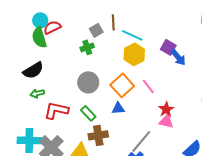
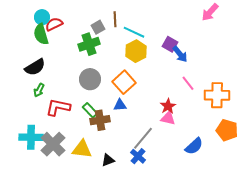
green cross: (87, 47) -> (89, 44), size x1.5
pink line: (148, 86) -> (188, 83), moved
green arrow: (37, 93) -> (39, 90), turned -48
brown cross: (98, 135) -> (100, 120), moved

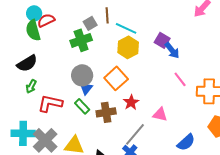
blue triangle: (120, 105) -> (86, 88), moved, turned -48
red star: (168, 106) -> (131, 102), moved
brown cross: (100, 120) -> (106, 112), moved

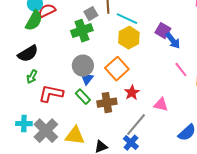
green semicircle: (33, 30) -> (34, 21), turned -135
cyan cross: (23, 133) -> (24, 124), size x0.7

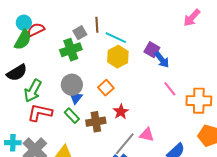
orange square: (117, 69) -> (106, 88), size x0.7
green arrow: (32, 77) -> (33, 91), moved, size x1.6
pink triangle: (161, 105) -> (147, 135), moved

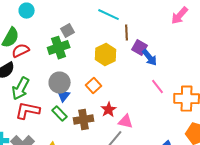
cyan circle: (24, 23) -> (27, 11), moved
brown line: (97, 25) -> (127, 33), moved
red semicircle: (36, 30) -> (21, 51), moved
cyan line: (116, 38) -> (109, 15), moved
pink triangle: (147, 135) -> (126, 122), moved

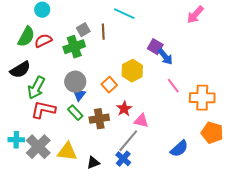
brown line: (127, 33) -> (103, 32), moved
red semicircle: (21, 51) -> (43, 41), moved
yellow hexagon: (106, 55) -> (132, 71), moved

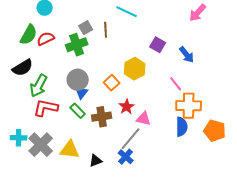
blue arrow: (165, 57) -> (187, 55), moved
orange cross: (202, 98) -> (189, 106), moved
blue semicircle: (179, 149) -> (182, 127), moved, turned -48

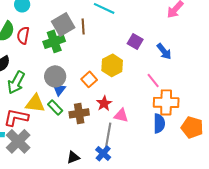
gray square: (86, 28) -> (63, 24), size x1.6
red semicircle: (46, 39) -> (23, 35), turned -54
red L-shape: (46, 108) -> (16, 117), moved
gray line: (131, 139) -> (108, 135), turned -30
yellow triangle: (70, 150) -> (35, 103), moved

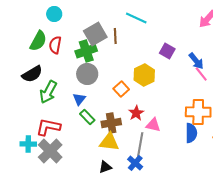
gray circle: (55, 76) -> (87, 74), moved
pink line: (153, 80) -> (201, 74), moved
blue triangle: (59, 89) -> (79, 99), moved
yellow triangle: (35, 103) -> (109, 142), moved

